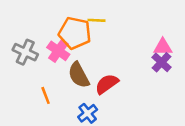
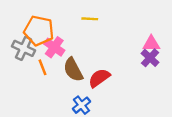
orange pentagon: (75, 33) -> (39, 31), moved
orange line: (46, 95) -> (42, 67), moved

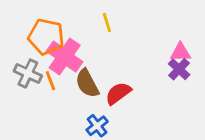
yellow line: (90, 19) -> (107, 23), turned 70
pink cross: (54, 47) -> (65, 57), size x1.4
gray cross: (24, 48) -> (28, 73), moved

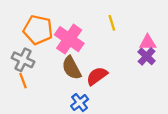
yellow line: (107, 23) -> (112, 23), moved
pink cross: (65, 57) -> (69, 39), moved
orange line: (50, 81) -> (23, 81), moved

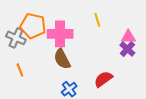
pink cross: (69, 39) -> (60, 34), turned -35
gray cross: (23, 60) -> (16, 38), moved
red semicircle: (97, 76) -> (103, 79), moved

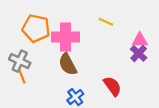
yellow line: (97, 20) -> (106, 22), turned -48
gray cross: (16, 38) -> (20, 61), moved
red semicircle: (103, 79) -> (112, 86), turned 90

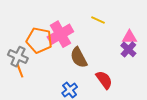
orange pentagon: (36, 28) -> (39, 40), moved
pink cross: (65, 37) -> (60, 34), turned -30
brown semicircle: (68, 64) -> (79, 58), moved

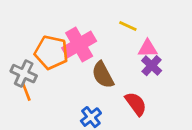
pink triangle: (129, 37) -> (148, 48), moved
purple cross: (128, 49) -> (152, 66), moved

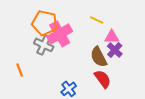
orange pentagon: (51, 52) -> (45, 23), moved
gray cross: (24, 74) -> (44, 45), moved
brown semicircle: (103, 75) -> (99, 57), moved

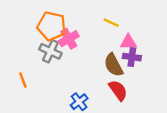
pink cross: (60, 34) -> (69, 39), size x0.7
purple cross: (115, 50) -> (132, 57), turned -35

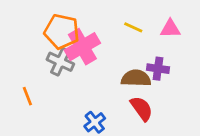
pink cross: (69, 39) -> (82, 47), size x1.4
pink triangle: (128, 42) -> (170, 29), moved
brown semicircle: (113, 65) -> (136, 78), turned 120

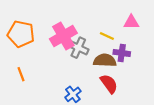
yellow line: (133, 27) -> (107, 36), moved
orange pentagon: (62, 31) -> (21, 34), moved
gray cross: (60, 62) -> (78, 48), moved

